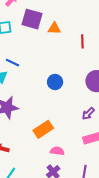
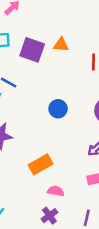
purple square: (32, 19) -> (32, 50), moved

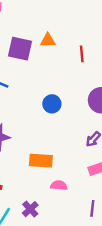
orange rectangle: (41, 164) -> (41, 161), turned 40
purple cross: (49, 216) -> (30, 209), moved

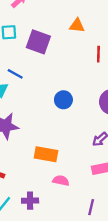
orange triangle: (48, 40) -> (77, 26), moved
purple cross: (30, 209) -> (30, 201), turned 35

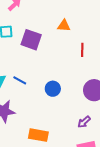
blue line: (15, 74) -> (20, 80), moved

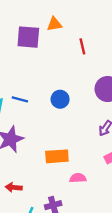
purple square: (31, 40) -> (28, 37), moved

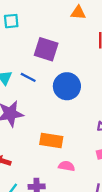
purple square: (28, 37) -> (46, 49), moved
blue circle: (60, 99) -> (67, 86), size x1.5

